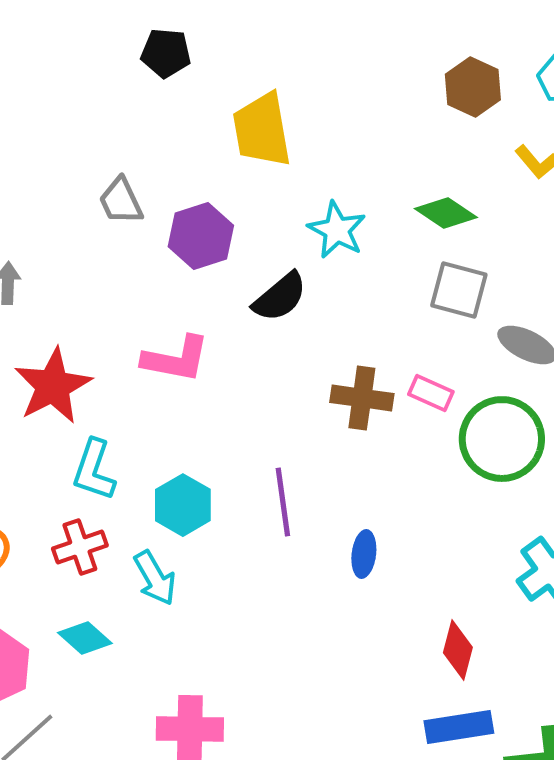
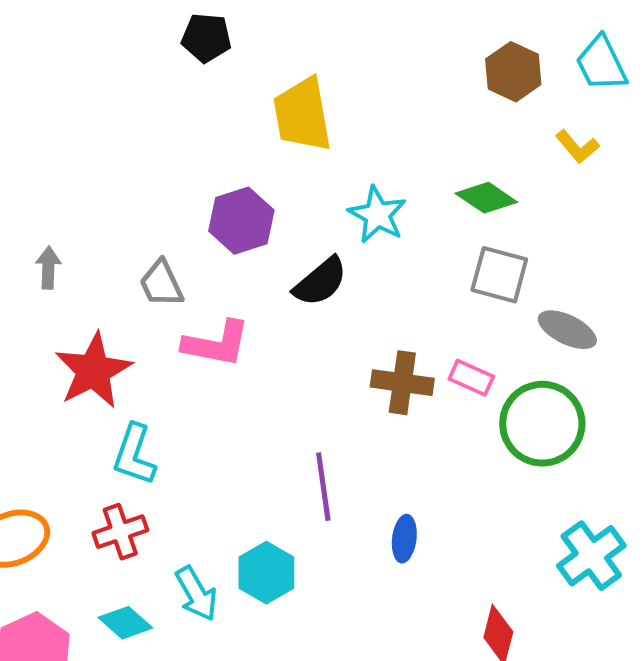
gray trapezoid: (121, 201) -> (161, 284), moved
cyan hexagon: (183, 505) -> (266, 573), moved
cyan arrow: (155, 578) -> (196, 594), moved

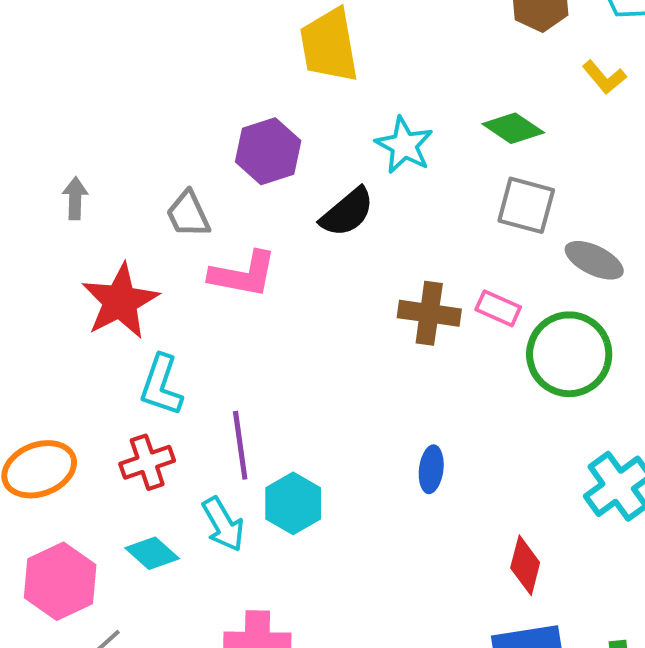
purple line: (323, 487) -> (240, 445), moved

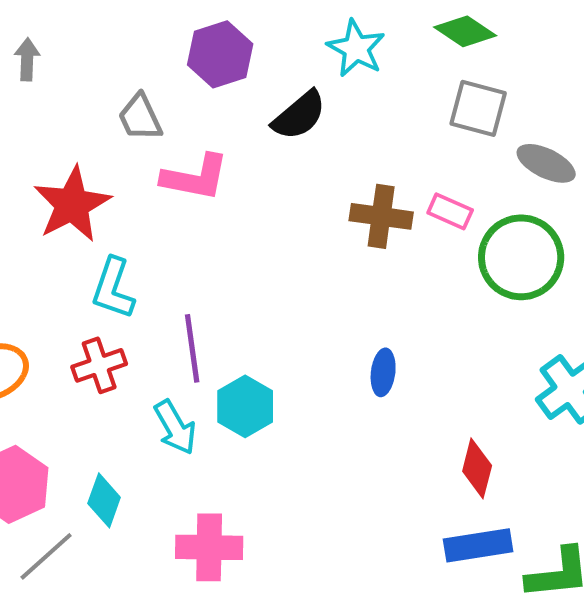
gray arrow: (75, 198) -> (27, 59), moved
cyan diamond: (152, 553) -> (104, 500), moved, turned 68

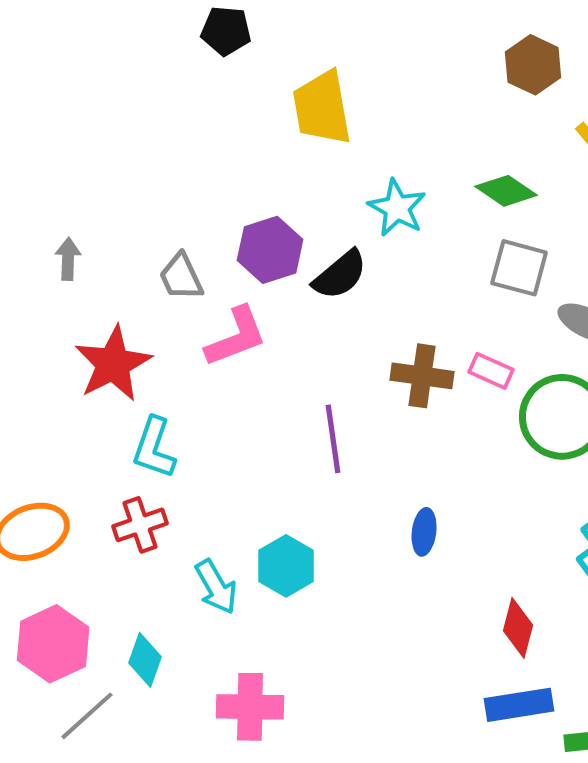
purple hexagon: (220, 54) -> (270, 250), moved
gray arrow: (27, 59) -> (68, 259), moved
pink L-shape: (195, 177) -> (236, 337), turned -32
purple line: (192, 348) -> (333, 439), moved

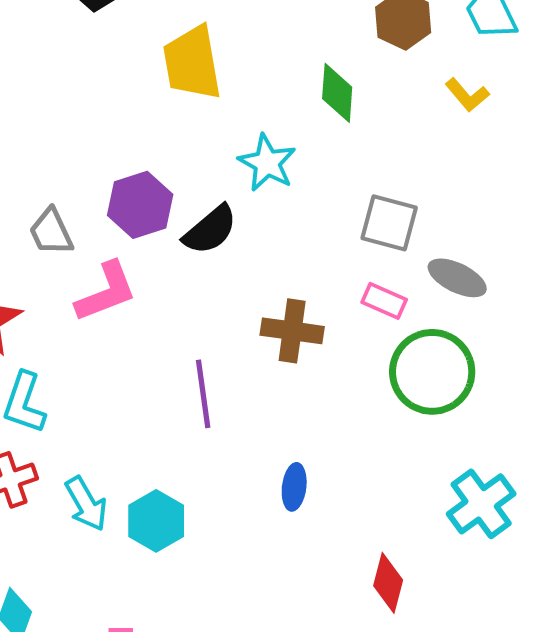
green diamond: (506, 191) -> (337, 93), moved, turned 60
pink rectangle: (491, 371) -> (384, 301), moved
cyan arrow: (216, 587) -> (86, 504), moved

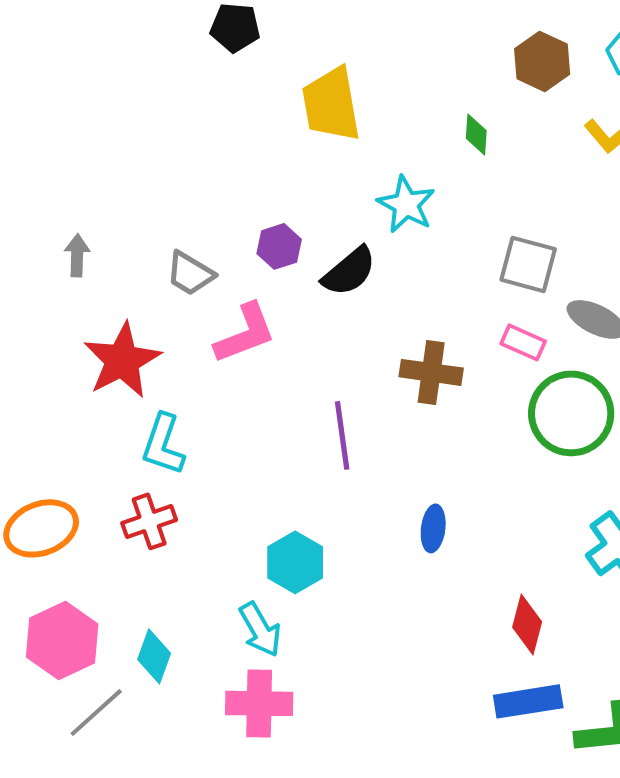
green diamond: (337, 93) -> (476, 134), size x0.7
purple hexagon: (140, 205) -> (279, 246), size x0.7
gray trapezoid: (51, 232) -> (190, 273), turned -34
cyan arrow: (86, 504) -> (260, 629), moved

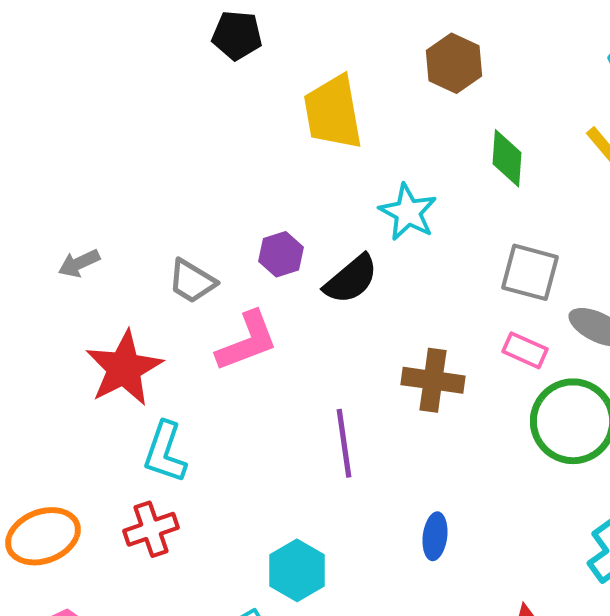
brown hexagon: (542, 61) -> (454, 63), moved
green diamond: (476, 134) -> (507, 158), moved, size x1.4
gray arrow: (77, 255) -> (79, 263), turned -117

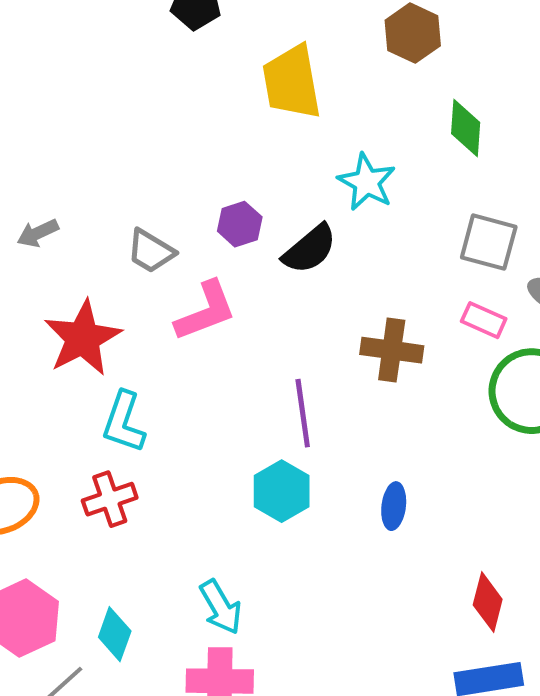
cyan hexagon: (297, 570) -> (282, 491), moved

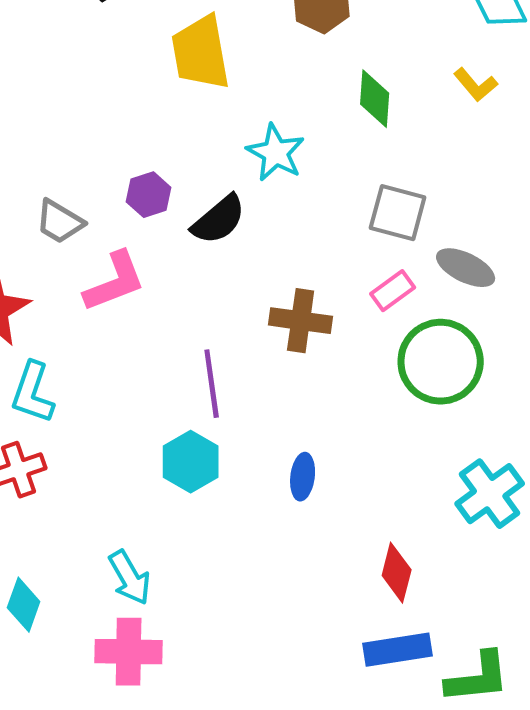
pink rectangle: (484, 320) -> (393, 291), turned -60

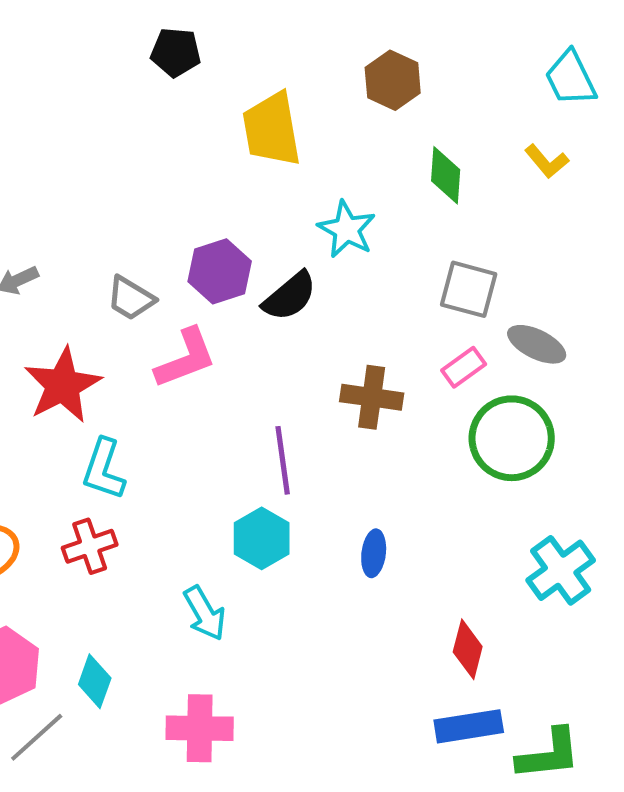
purple hexagon: (149, 195) -> (220, 271), size x1.4
cyan arrow: (130, 578) -> (205, 613), moved

